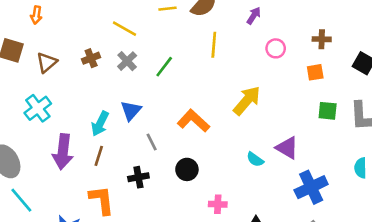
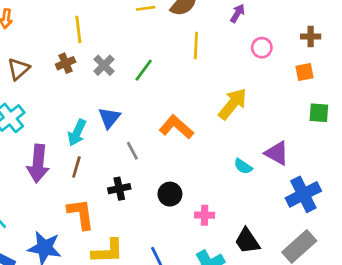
yellow line: (125, 29) -> (78, 29), moved, turned 55
black circle: (187, 169) -> (170, 194), moved

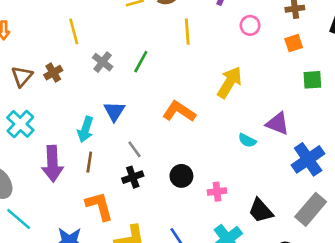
brown cross: (66, 63) -> (53, 73), moved
gray line: (132, 151) -> (134, 149), moved

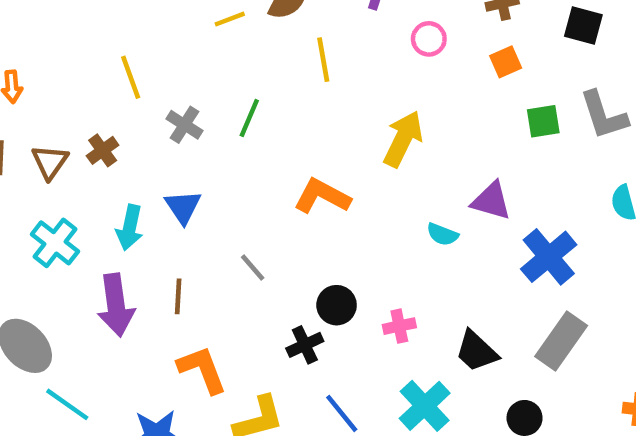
blue triangle: (114, 111) -> (183, 207), moved
cyan arrow: (85, 129) -> (130, 228), moved
black cross: (133, 177) -> (305, 345), moved

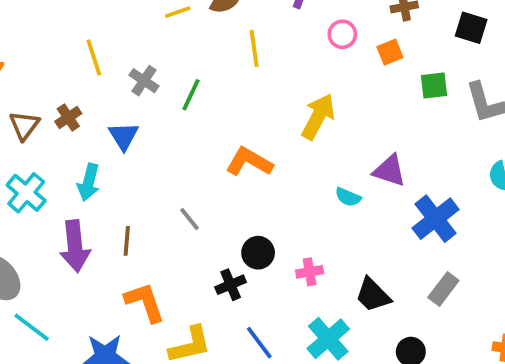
orange square: (506, 62) -> (390, 52), moved
green square: (543, 121) -> (434, 85), moved
gray cross: (184, 125) -> (144, 81), moved
blue triangle: (183, 207) -> (123, 136), moved
gray rectangle: (561, 341) -> (443, 289), size x0.7

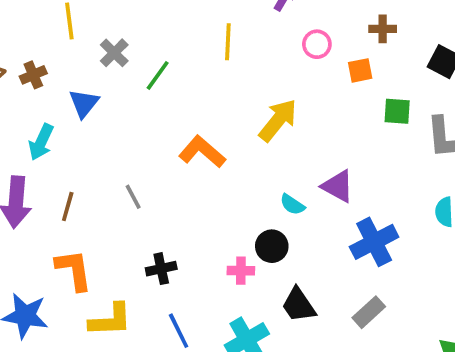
black circle: (258, 253) -> (272, 246), moved

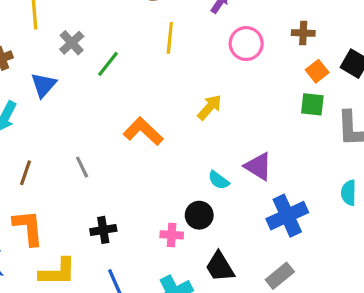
pink circle: (317, 44) -> (246, 44), size x1.4
orange square: (360, 70) -> (317, 71), moved, turned -30
yellow arrow: (278, 120) -> (210, 107), size x0.7

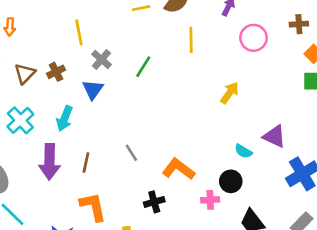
gray cross: (72, 43) -> (101, 59), moved
orange L-shape: (143, 131) -> (179, 169), moved

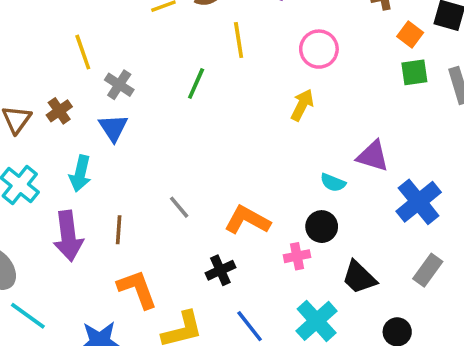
pink circle: (254, 38) -> (319, 49), moved
green line: (143, 67) -> (196, 83), moved

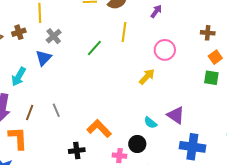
brown cross: (59, 111) -> (19, 32), moved
blue cross: (419, 202) -> (192, 147), turned 30
gray line: (179, 207) -> (56, 110), moved
orange L-shape: (137, 289) -> (18, 138), moved

